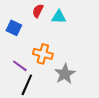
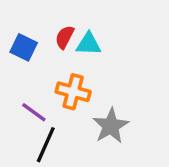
red semicircle: (38, 11) -> (65, 37), moved
cyan triangle: (59, 17) -> (88, 44), moved

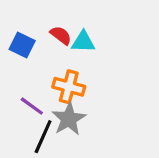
red semicircle: (65, 37) -> (61, 35), turned 100
gray star: (111, 126) -> (69, 119), moved

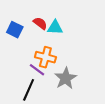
purple line: (32, 106) -> (37, 70), moved
gray star: (69, 119) -> (66, 78), moved

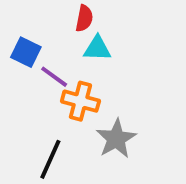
red semicircle: (40, 23) -> (84, 18), moved, turned 64
purple line: (37, 70) -> (54, 77), moved

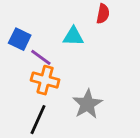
red semicircle: (84, 18) -> (103, 14), moved
orange cross: (80, 101) -> (45, 80), moved

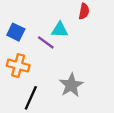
purple line: (41, 57) -> (46, 42), moved
orange cross: (45, 80) -> (18, 66), moved

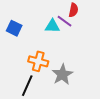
purple line: (46, 42) -> (64, 21), moved
orange cross: (18, 66) -> (38, 61), moved

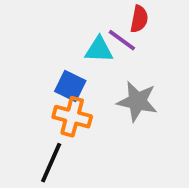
blue square: (14, 28) -> (70, 86), moved
gray star: (62, 74) -> (137, 101), moved, turned -30

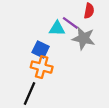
red semicircle: (139, 19) -> (89, 11), moved
gray star: (137, 101) -> (84, 38), moved

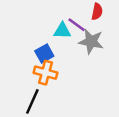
blue square: (41, 49) -> (44, 54), turned 35

